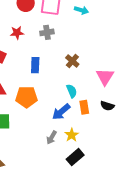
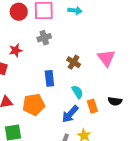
red star: (17, 33) -> (16, 50), moved
blue rectangle: (35, 65) -> (49, 78), moved
pink triangle: (105, 77) -> (106, 58), moved

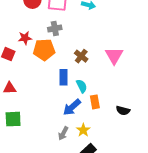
blue rectangle: (49, 78) -> (63, 77), moved
black semicircle: (115, 101) -> (123, 111), moved
orange pentagon: (34, 105) -> (44, 50), moved

